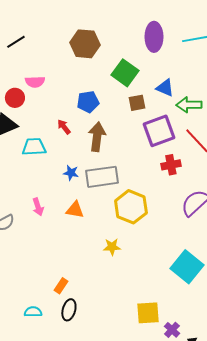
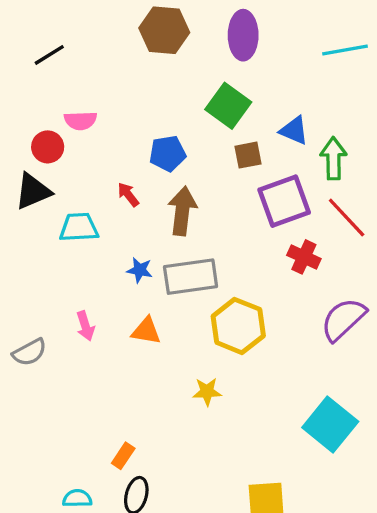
purple ellipse: (154, 37) -> (243, 35), moved
brown hexagon: (85, 44) -> (164, 30), moved
green arrow: (189, 105) -> (333, 158), turned 90
red cross: (171, 165) -> (304, 257), turned 36

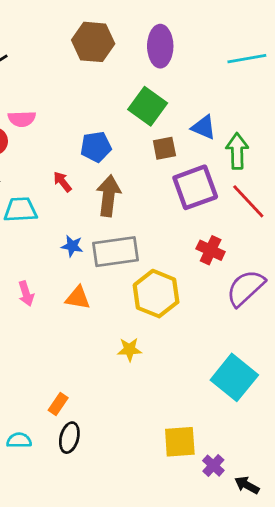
red cross: (304, 257) -> (211, 250), moved

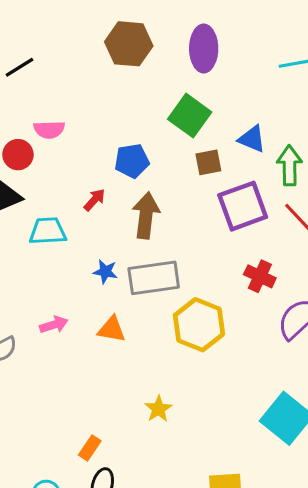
red arrow: (62, 182) -> (94, 200), turned 80
pink arrow: (26, 294) -> (54, 325), turned -90
yellow star: (129, 350) -> (158, 409), moved, turned -30

